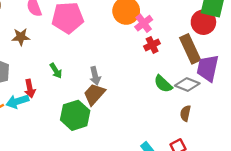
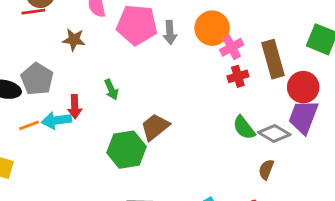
red circle: (203, 22) -> (303, 87), moved
brown rectangle: (190, 49) -> (273, 59), moved
gray arrow: (95, 76) -> (170, 33), moved

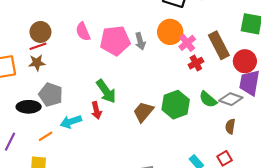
brown star: (74, 40) -> (37, 63), moved
green arrow: (111, 90) -> (106, 91), size x1.6
red arrow: (75, 107) -> (96, 110), moved
orange line: (29, 125) -> (46, 136), moved
green hexagon: (127, 150) -> (176, 105), moved

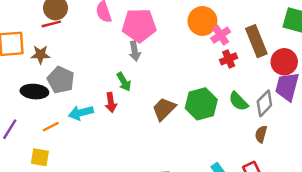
gray arrow: (140, 41) -> (135, 51), moved
brown star: (37, 63) -> (40, 55), moved
green arrow: (106, 91) -> (124, 82), size x0.7
gray diamond: (231, 99) -> (264, 103), turned -70

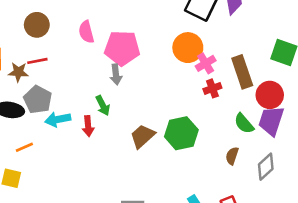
red line: (51, 24) -> (37, 61), moved
green semicircle: (238, 101) -> (244, 123), moved
gray diamond: (264, 103) -> (266, 167), moved
cyan arrow: (81, 113) -> (58, 119), moved
brown semicircle: (261, 134) -> (232, 156), moved

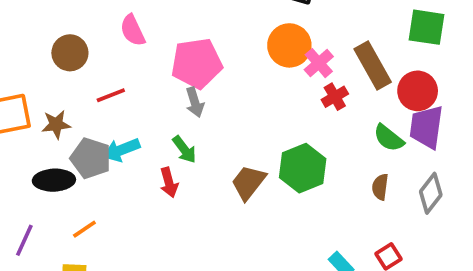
pink semicircle: (86, 32) -> (133, 30), moved
red line: (37, 61) -> (111, 95), moved
cyan arrow: (58, 119) -> (121, 150), moved

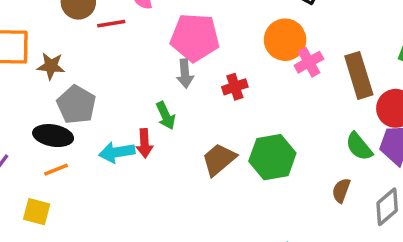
red line: (111, 95) -> (111, 24), moved
red cross: (335, 97) -> (235, 87), moved
cyan arrow: (121, 150) -> (117, 152), moved
black ellipse: (54, 180) -> (53, 136), moved

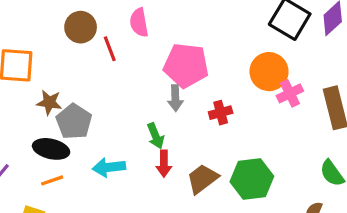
red line: (111, 24) -> (110, 49), turned 75
brown star: (51, 66) -> (49, 102), moved
red arrow: (144, 143) -> (164, 164), moved

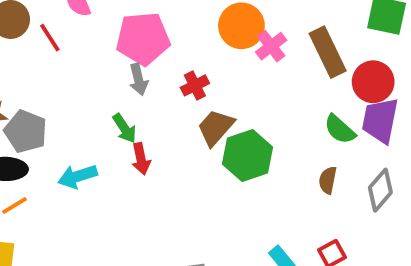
brown trapezoid: (202, 179) -> (216, 127), moved

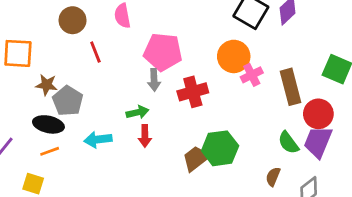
red line: (50, 38) -> (95, 52), moved
red cross: (195, 85) -> (193, 92), size x1.5
brown trapezoid: (216, 127) -> (196, 158), moved
green arrow: (124, 128) -> (137, 112), turned -80

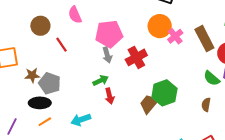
cyan arrow: (98, 140) -> (81, 120), moved

